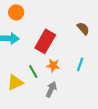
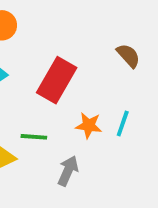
orange star: (53, 65) -> (89, 125), moved
green line: (33, 71) -> (34, 137), turned -56

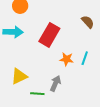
green line: (34, 137) -> (37, 94), moved

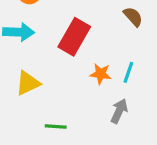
yellow triangle: (19, 76) -> (28, 83), moved
gray arrow: (55, 83) -> (119, 111), moved

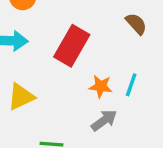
gray arrow: (119, 111) -> (104, 120), moved, turned 30

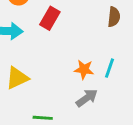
brown semicircle: (136, 24) -> (114, 17), turned 48
red rectangle: (72, 46) -> (50, 18), moved, size x0.7

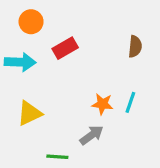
red rectangle: (50, 18) -> (65, 48), turned 30
gray arrow: (87, 98) -> (92, 135), moved

